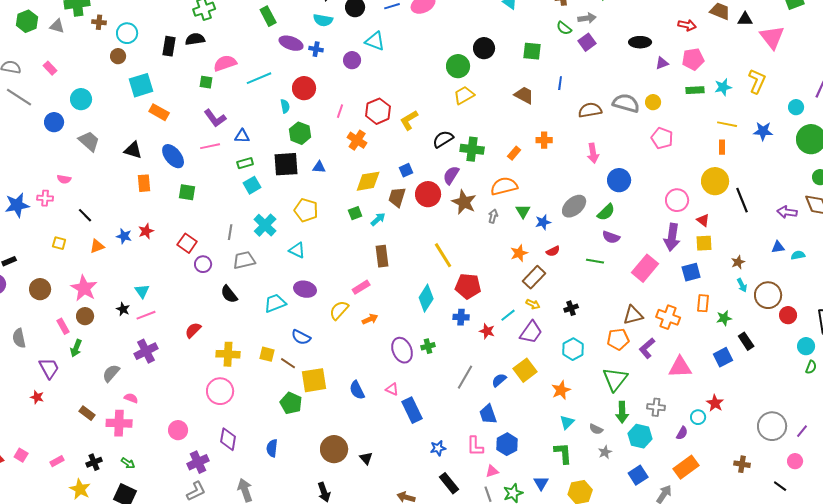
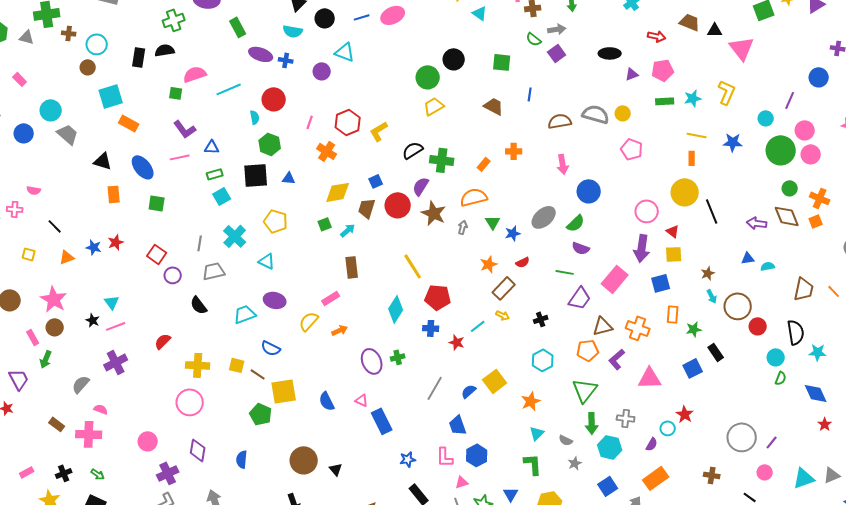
gray trapezoid: (89, 141) -> (68, 134), moved
purple trapezoid: (531, 332) -> (580, 298), moved

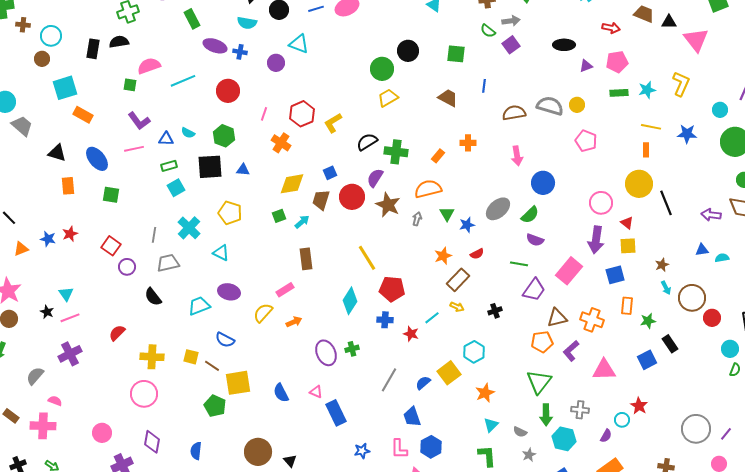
cyan semicircle: (255, 117) -> (188, 133), moved, turned 128
cyan hexagon: (543, 360) -> (474, 352), moved

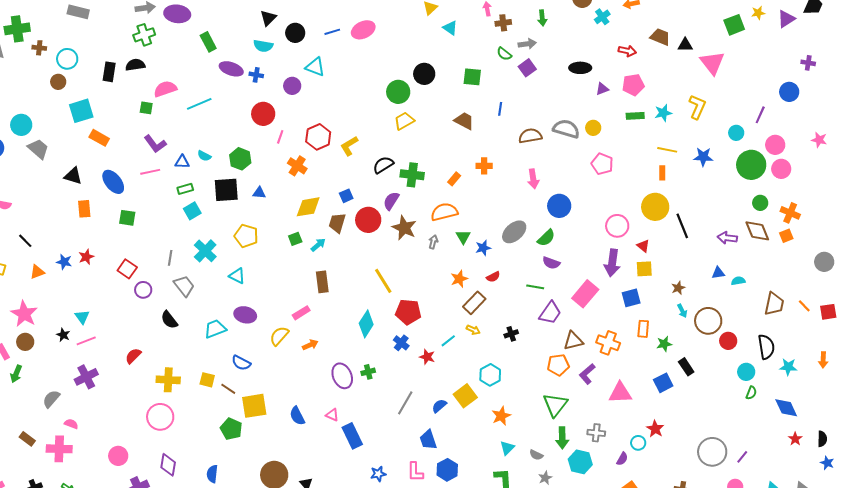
red circle: (228, 91) -> (263, 114), moved
gray trapezoid: (168, 263) -> (184, 286), turned 65
blue cross: (385, 320) -> (401, 343), turned 35

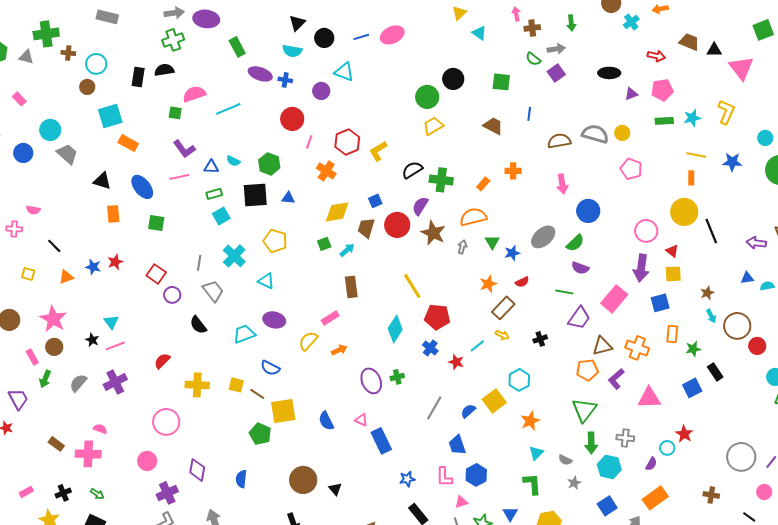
gray semicircle: (51, 399) -> (78, 383), moved
pink circle: (160, 417) -> (166, 422), moved

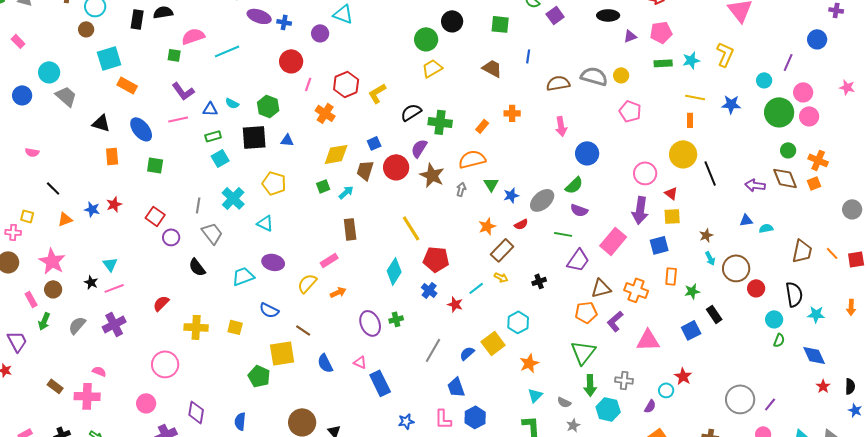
pink cross: (14, 229) -> (13, 232), moved
gray ellipse: (543, 237) -> (542, 200), moved
brown line: (257, 394) -> (303, 330), moved

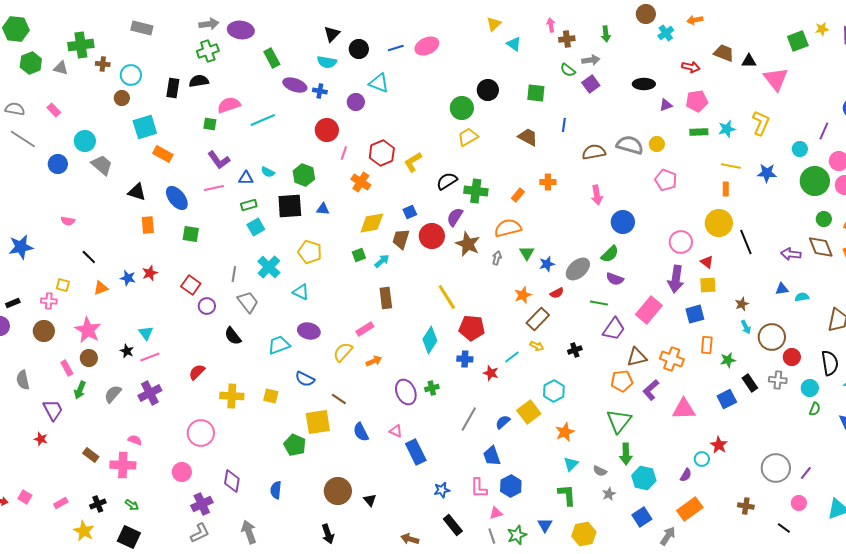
blue cross: (429, 290) -> (465, 359), turned -35
gray cross: (624, 380) -> (778, 380), moved

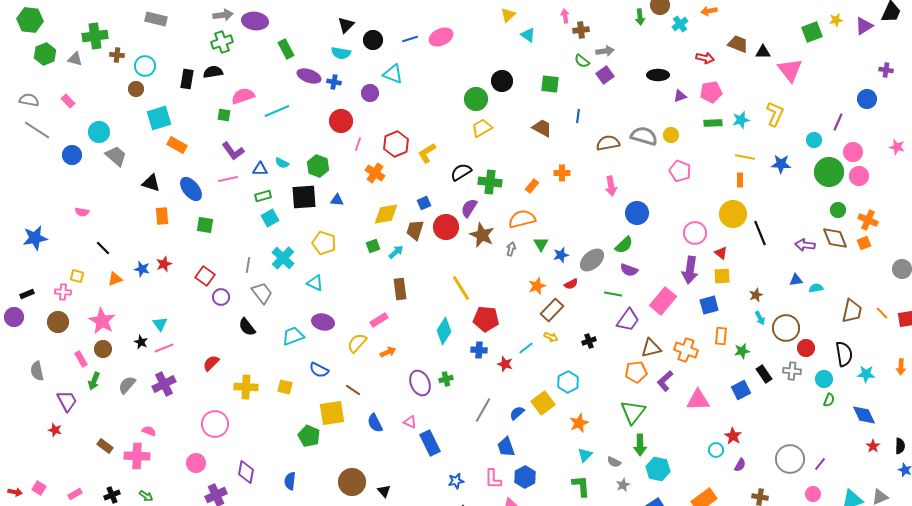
green arrow: (606, 34) -> (640, 17), moved
purple semicircle: (686, 475) -> (740, 465), moved

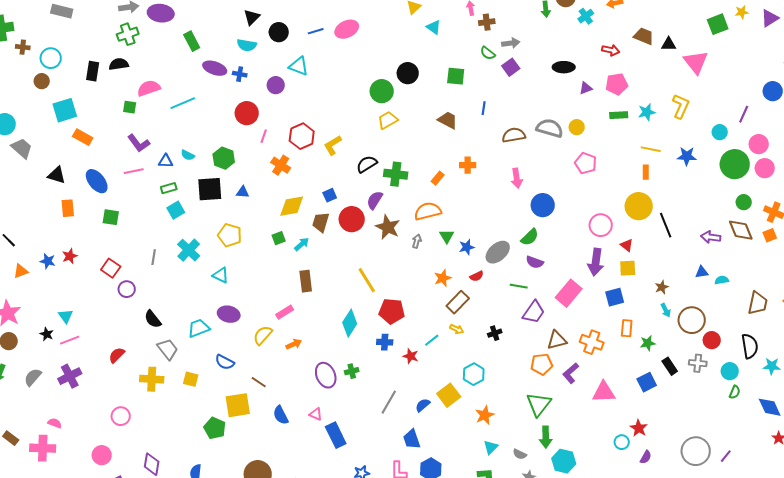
gray trapezoid: (262, 293) -> (168, 349), moved
pink circle: (215, 424) -> (121, 416), size x0.7

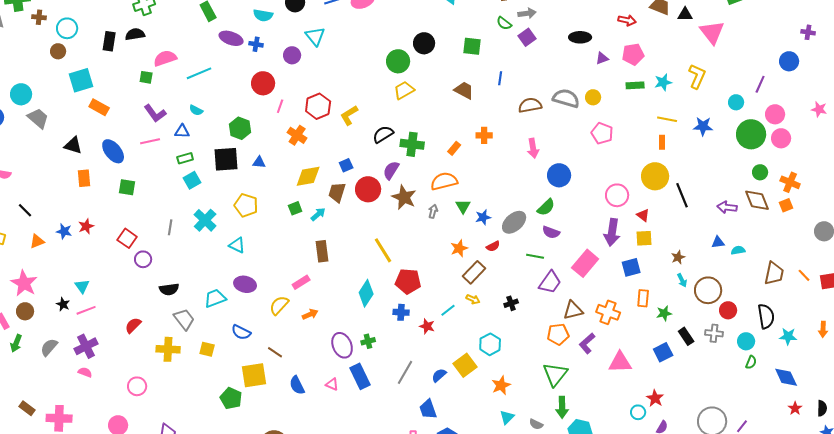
cyan triangle: (299, 66) -> (315, 36), turned 30
cyan semicircle: (188, 155) -> (196, 110), moved
black semicircle: (153, 319) -> (169, 289), turned -60
pink semicircle: (55, 423) -> (85, 372), moved
blue rectangle: (336, 435) -> (360, 376), moved

